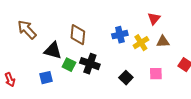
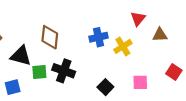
brown triangle: (163, 42) -> (160, 35), moved
green square: (69, 65) -> (39, 72), turned -32

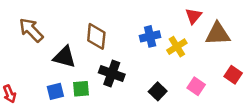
brown triangle: (160, 35) -> (218, 34), size x1.5
green square: (39, 72) -> (81, 89), moved
pink square: (140, 82) -> (196, 86), turned 35

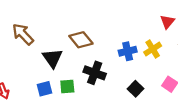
brown diamond: (96, 36) -> (81, 40), turned -45
blue cross: (150, 36) -> (128, 51), moved
black triangle: (64, 57) -> (52, 58), turned 40

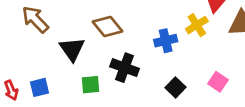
yellow cross: (153, 49) -> (197, 25), moved
blue square: (45, 89) -> (40, 87), moved

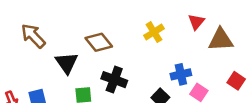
yellow cross: (197, 25) -> (154, 32), moved
blue cross: (166, 41) -> (181, 74), moved

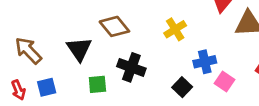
yellow cross: (154, 32) -> (175, 29), moved
brown arrow: (33, 36) -> (28, 50), moved

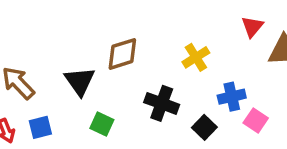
brown diamond: (114, 26) -> (122, 54), turned -68
black cross: (131, 67) -> (162, 103), moved
green square: (97, 84) -> (102, 124), turned 30

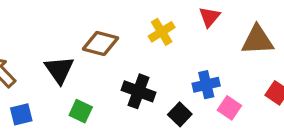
red triangle: (252, 27) -> (210, 17), moved
brown diamond: (122, 54) -> (101, 43), turned 32
yellow cross: (196, 57) -> (162, 32), moved

